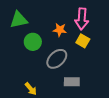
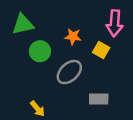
pink arrow: (82, 19) -> (115, 23), moved
gray rectangle: (72, 82) -> (99, 99), moved

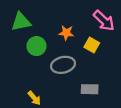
pink arrow: (115, 23) -> (104, 21), turned -50
gray ellipse: (69, 72) -> (63, 65), turned 30

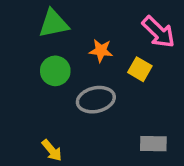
green triangle: (21, 22) -> (54, 24), moved
gray rectangle: (90, 89) -> (153, 144), moved

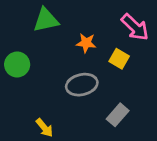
green circle: (55, 71) -> (17, 65), moved
gray rectangle: (153, 144) -> (118, 115), moved, turned -50

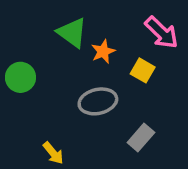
green triangle: (46, 20) -> (72, 33), moved, turned 48
orange star: (86, 43) -> (103, 52), turned -30

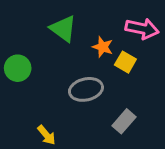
pink arrow: (162, 33) -> (142, 29), turned -32
orange star: (103, 52) -> (103, 47), moved, turned -30

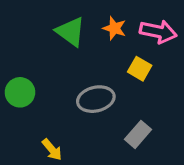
orange star: (103, 47) -> (114, 28), moved
green circle: (18, 68) -> (20, 92), moved

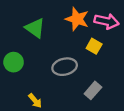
orange star: (114, 28) -> (77, 19), size x1.5
green triangle: (71, 32) -> (35, 28), moved

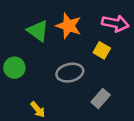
orange star: (77, 19) -> (69, 26), moved

